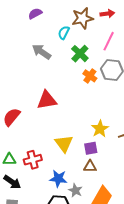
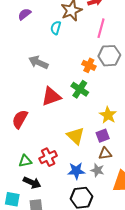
gray arrow: (41, 52) -> (38, 62), moved
green cross: (80, 54) -> (80, 89), moved
gray star: (75, 190) -> (97, 170), moved

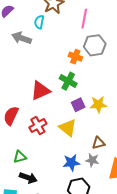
gray arrow: (38, 62) -> (22, 38), moved
yellow star: (108, 115) -> (98, 104), turned -30
purple square: (103, 136) -> (78, 105), moved
red cross: (48, 157) -> (38, 126), moved

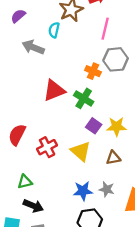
red triangle: (40, 91) -> (54, 90), moved
purple square: (78, 105) -> (94, 126), turned -32
brown triangle: (99, 143) -> (113, 158), moved

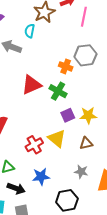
pink line: (105, 29) -> (84, 17), moved
purple square: (94, 126) -> (68, 115), turned 32
red cross: (47, 147) -> (34, 145), moved
blue star: (83, 191) -> (41, 177), moved

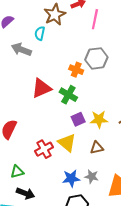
blue star: (41, 177) -> (71, 178), moved

